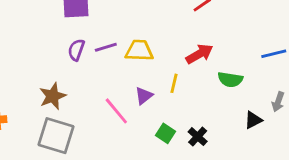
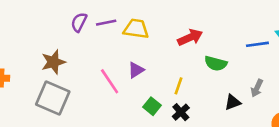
yellow line: (174, 83) -> (179, 86), moved

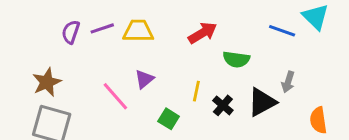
blue line: (257, 44) -> (282, 31), turned 35
black triangle: (233, 102) -> (262, 102), size x1.5
black cross: (181, 112) -> (223, 105), moved

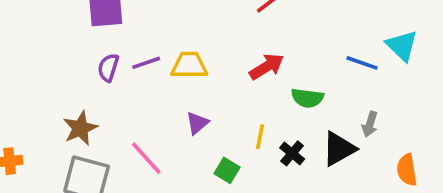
pink line: (115, 96) -> (146, 158), moved

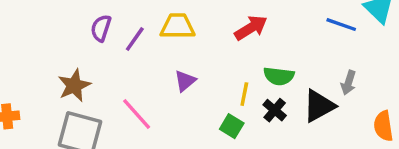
purple line: (146, 63) -> (135, 39), moved, turned -36
green semicircle: (307, 98) -> (279, 76), moved
green square: (227, 170) -> (232, 126), moved

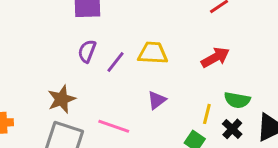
pink line: (137, 114) -> (114, 126), turned -32

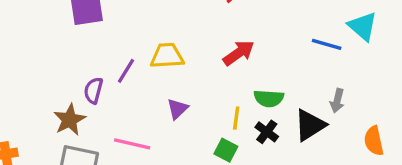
purple semicircle: (87, 51) -> (93, 90), moved

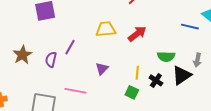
yellow trapezoid: (167, 56) -> (106, 29), moved
green semicircle: (269, 98) -> (166, 57), moved
brown star: (70, 120) -> (23, 55), moved

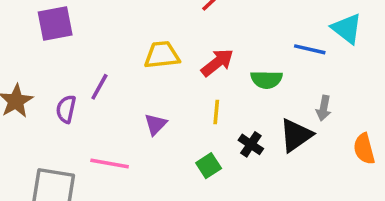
green semicircle: (166, 57) -> (266, 80), moved
yellow line: (137, 73) -> (216, 112), moved
green square: (132, 92) -> (209, 166), turned 32

